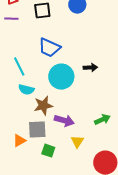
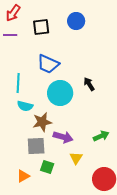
cyan line: (19, 67) -> (18, 83), turned 30
black arrow: (90, 68) -> (89, 84), turned -120
orange triangle: (19, 141) -> (23, 176), moved

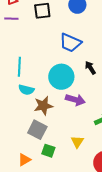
blue trapezoid: (48, 64) -> (70, 43), moved
purple arrow: (63, 137) -> (75, 100), moved
gray square: (36, 146) -> (37, 130), turned 30

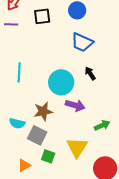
blue trapezoid: (70, 43) -> (82, 42), moved
cyan semicircle: (26, 90) -> (17, 123), moved
yellow triangle: (77, 142) -> (77, 147), size x1.6

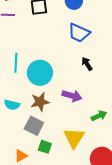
cyan circle: (61, 82) -> (40, 73), moved
cyan semicircle: (17, 123) -> (12, 105), moved

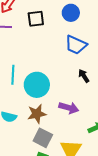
gray square: (34, 126) -> (43, 138), moved

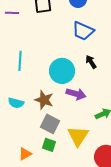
cyan circle: (37, 85) -> (62, 71), moved
brown star: (37, 114) -> (44, 100), turned 30

